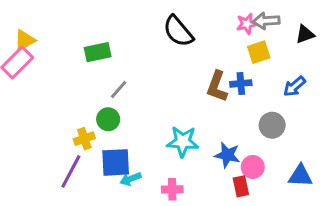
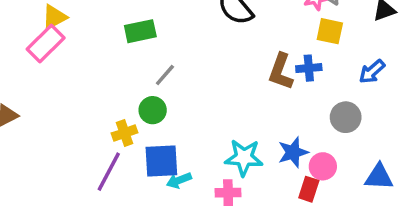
yellow square: (259, 52) -> (330, 31), turned 30
cyan star: (183, 142) -> (244, 158), moved
blue star: (227, 155) -> (293, 152), turned -30
red rectangle: (241, 186) -> (309, 189), turned 30

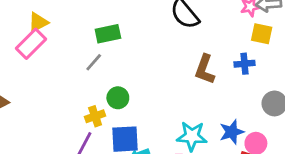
brown L-shape: (281, 72) -> (205, 69), moved
gray line: (165, 75) -> (94, 62), moved

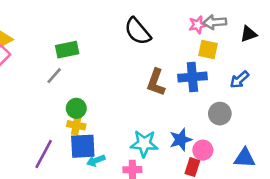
blue cross: (245, 64) -> (192, 77), size x1.5
yellow cross: (95, 116) -> (76, 125), moved, turned 30

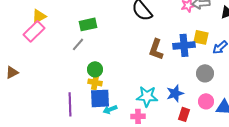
yellow square: (208, 50) -> (201, 37), moved
pink circle: (203, 150) -> (206, 101), moved
purple line: (44, 154) -> (70, 104), turned -30

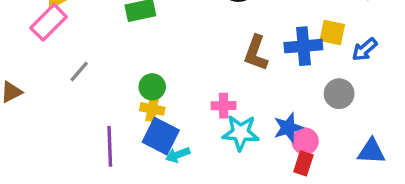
gray line: (78, 44) -> (79, 72), moved
blue square: (100, 98) -> (161, 136), turned 30
pink circle: (206, 101) -> (305, 141), moved
pink cross: (138, 116) -> (224, 106), moved

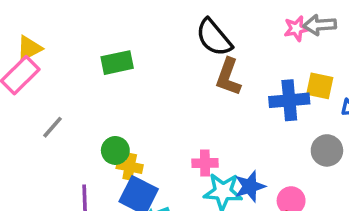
brown L-shape: (256, 53) -> (228, 77), moved
green circle: (152, 87) -> (115, 150), moved
blue star: (288, 128) -> (250, 186), moved

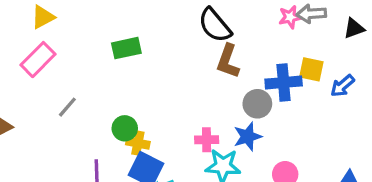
yellow triangle: (29, 48) -> (43, 17), moved
gray circle: (327, 150) -> (257, 104), moved
blue star: (250, 186) -> (248, 137), moved

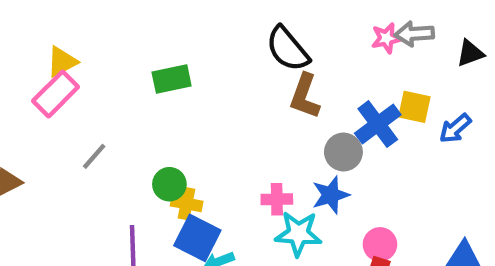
yellow triangle: (43, 17) -> (62, 62), moved
blue cross: (284, 82) -> (378, 124), turned -32

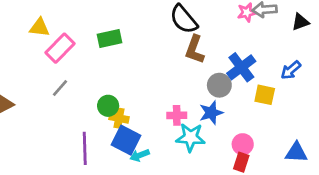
yellow triangle: (62, 62) -> (39, 27), turned 35
pink rectangle: (56, 94) -> (60, 48), moved
yellow square: (414, 107) -> (265, 95), moved

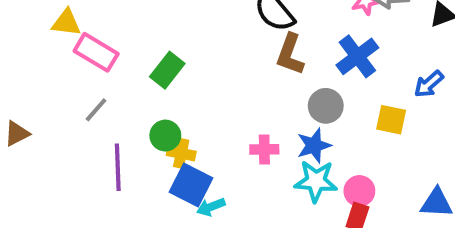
green rectangle: (109, 38) -> (167, 70), moved, turned -40
pink rectangle: (60, 48) -> (96, 52), turned 76
blue cross: (241, 67) -> (357, 56), moved
cyan star: (191, 137) -> (316, 181), moved
purple line: (85, 148) -> (118, 167), moved

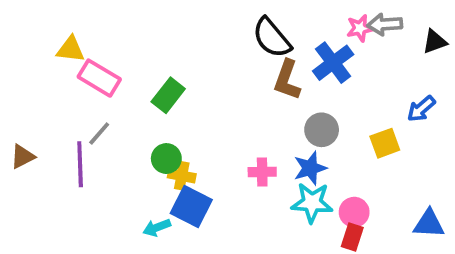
blue cross: (357, 56) -> (333, 63), moved
yellow square: (391, 120) -> (385, 143), turned -32
purple line: (118, 167) -> (80, 164), moved
cyan arrow: (211, 207) -> (157, 228), moved

